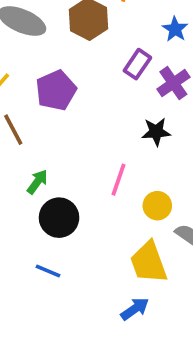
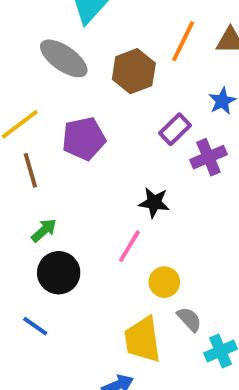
black star: (156, 132) -> (154, 203), moved

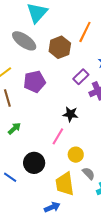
black circle: (59, 273) -> (34, 163), moved

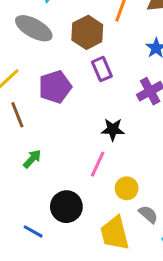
purple rectangle: (81, 77) -> (102, 69), moved, turned -63

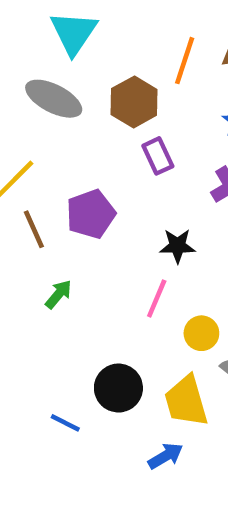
purple pentagon: (55, 87) -> (91, 214), moved
black circle: (66, 207) -> (118, 388), moved
blue line: (33, 231) -> (65, 423), moved

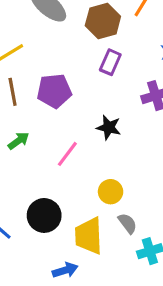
purple rectangle: (158, 156) -> (110, 62), turned 35
pink line: (157, 299) -> (67, 154), moved

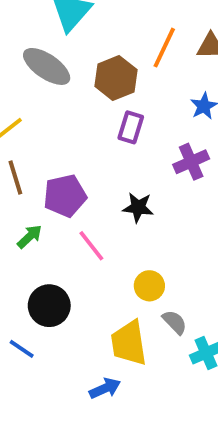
purple pentagon: (54, 91) -> (65, 196), moved
pink line: (67, 154) -> (91, 246), turned -68
black circle: (44, 215) -> (49, 306), moved

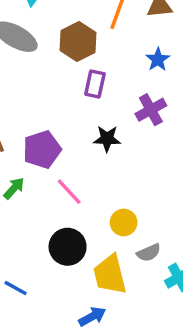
black star: (138, 207) -> (107, 139), moved
black circle: (49, 306) -> (68, 247), moved
gray semicircle: (175, 322) -> (149, 253), turned 115

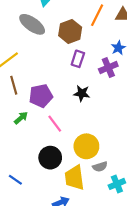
purple cross: (151, 110) -> (108, 67), moved
yellow circle: (124, 222) -> (86, 146), size x1.5

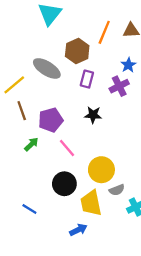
gray ellipse: (32, 24) -> (47, 68), moved

